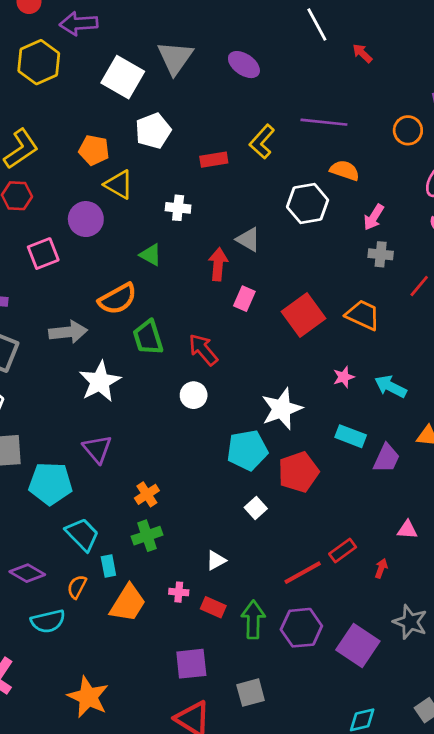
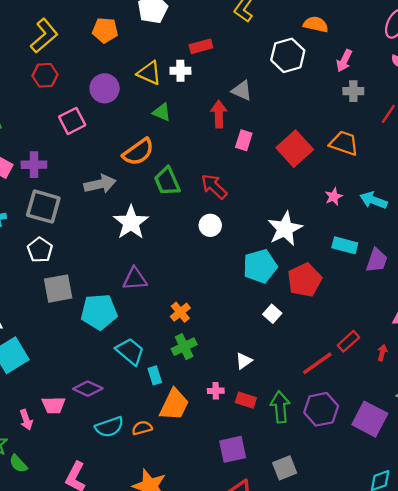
red rectangle: (214, 160) -> (201, 46), moved
yellow triangle: (119, 185) -> (149, 73), moved
purple triangle: (97, 449) -> (135, 279), turned -48
orange semicircle: (77, 587) -> (142, 428), moved, turned 54

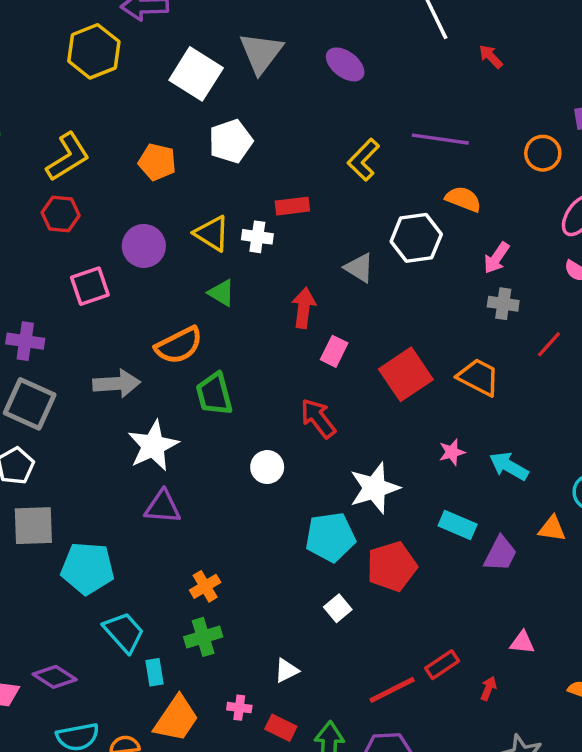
gray triangle: (242, 91) -> (359, 268), moved
red arrow: (214, 187) -> (318, 418), moved
purple triangle: (135, 279) -> (163, 507), moved

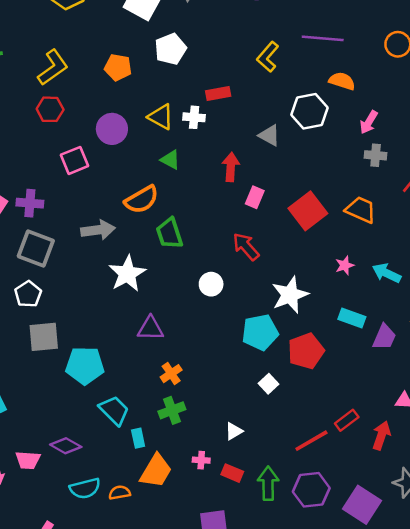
purple triangle: (163, 507) -> (151, 328), moved
red arrow: (488, 688) -> (381, 435), size x1.6

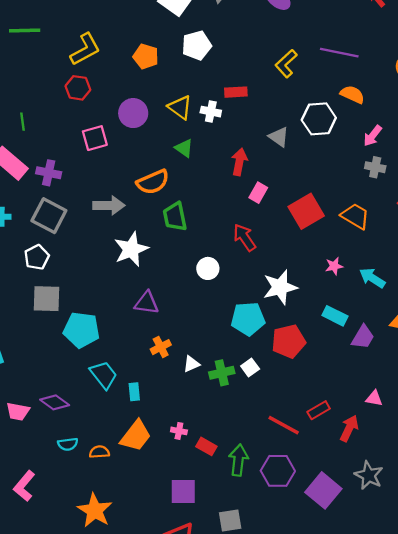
green cross: (172, 410) -> (222, 373), moved
white triangle: (234, 431) -> (191, 364), moved
cyan rectangle: (138, 438) -> (134, 392), moved
red line: (311, 441) -> (284, 425), turned 52
cyan semicircle: (85, 488) -> (68, 444), size x0.7

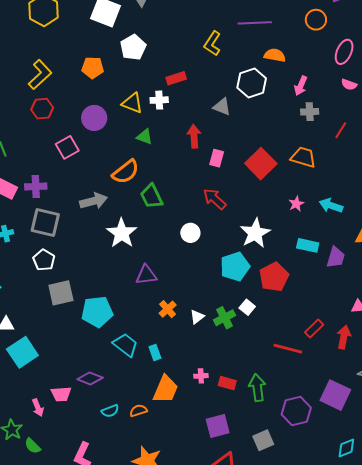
purple hexagon: (278, 471) -> (296, 411), moved

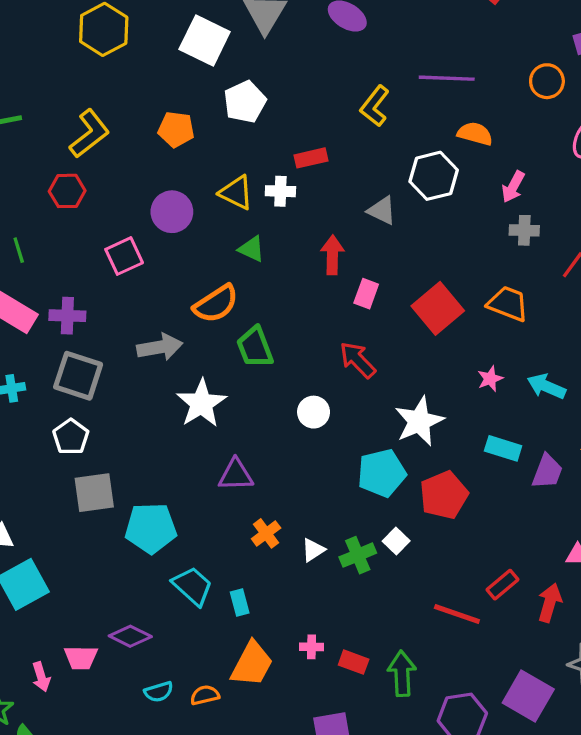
red hexagon: (42, 109) -> (67, 191), moved

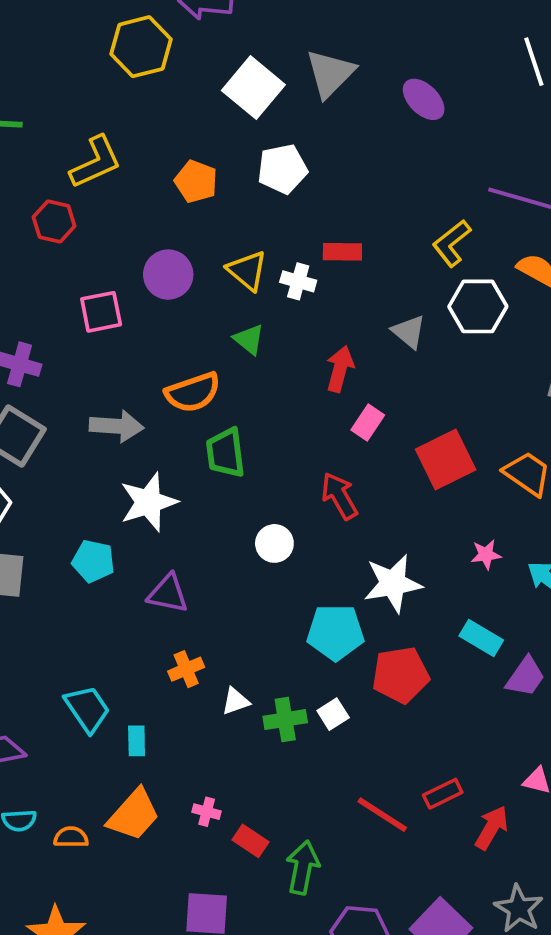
yellow L-shape: (375, 106) -> (452, 243), moved
cyan pentagon: (151, 528) -> (93, 561), moved, size x0.7

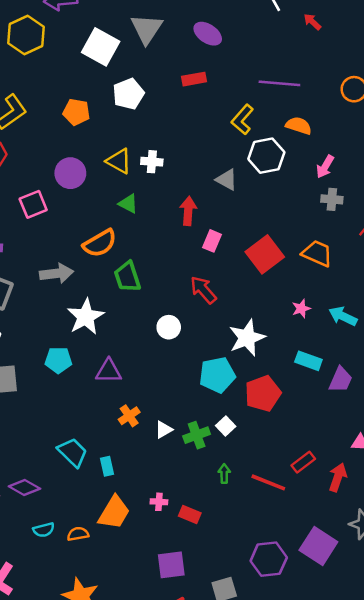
red rectangle: (342, 252) -> (194, 79), moved
green arrow: (303, 867) -> (224, 474), moved, size x0.6

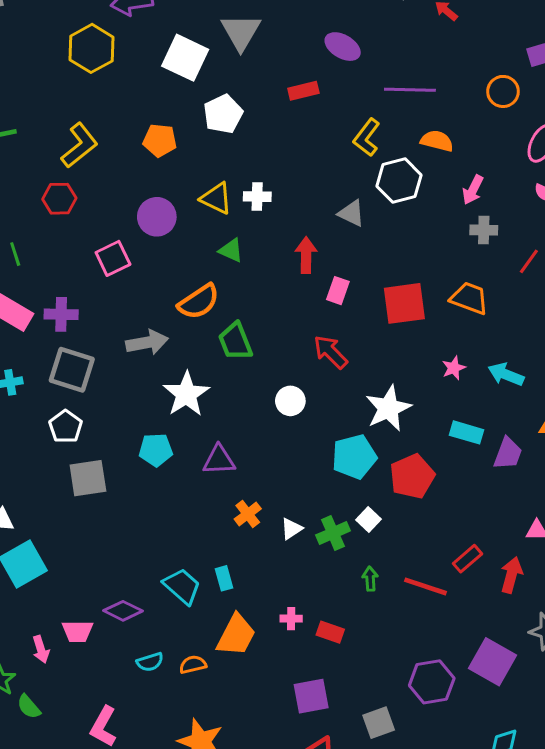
purple ellipse: (208, 34) -> (343, 47), moved
red square: (265, 254) -> (404, 303), turned 33
cyan trapezoid: (73, 452) -> (182, 586), moved

